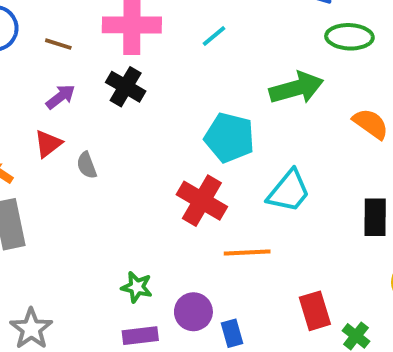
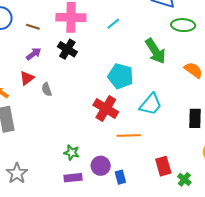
green arrow: (296, 88) -> (155, 51), turned 72

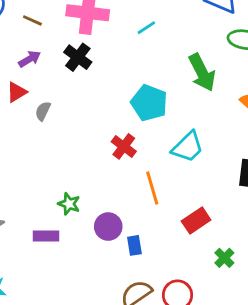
gray semicircle: (47, 89) -> (43, 111), turned 40
red cross: (106, 108) -> (124, 146), size x0.7
orange line: (129, 136) -> (152, 188), turned 70
red rectangle: (163, 166) -> (196, 220), moved, turned 66
purple rectangle: (73, 178) -> (46, 236), moved

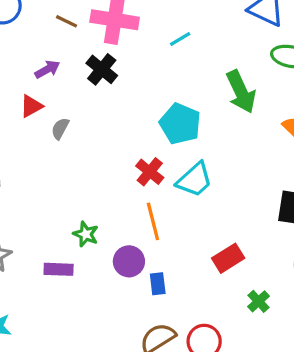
brown line: (32, 20) -> (67, 21), moved
cyan trapezoid: (188, 147) -> (195, 180), moved
orange line: (152, 188) -> (153, 221), moved

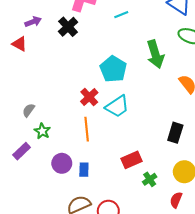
red triangle: (31, 106) -> (19, 44), turned 49
gray semicircle: (60, 129) -> (29, 110), moved
purple circle: (129, 261) -> (62, 163), moved
purple rectangle: (59, 269) -> (22, 151), turned -54
green cross: (259, 301) -> (150, 179), moved

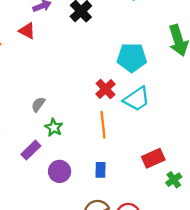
cyan pentagon: (113, 69) -> (132, 58), turned -30
purple circle: (62, 163) -> (60, 171), moved

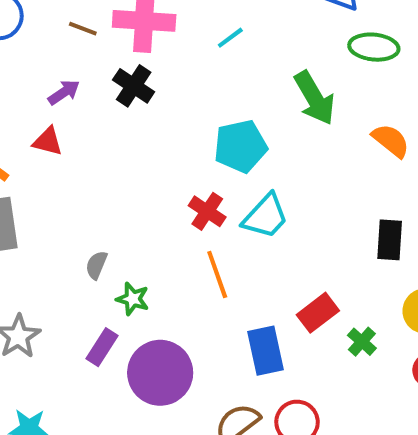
blue rectangle: (100, 170) -> (266, 351), moved, size x1.6
purple circle: (60, 171) -> (160, 373), size x1.6

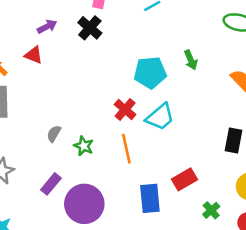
green arrow: (314, 98) -> (191, 60), moved, size x0.6
green star: (133, 299) -> (84, 146), moved
green cross: (362, 342) -> (211, 210), moved

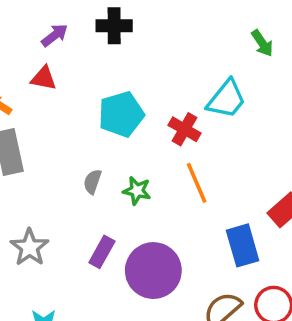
black cross: (90, 28) -> (114, 26), turned -30
cyan pentagon: (150, 73) -> (121, 114), moved
cyan trapezoid: (160, 117) -> (226, 99), moved

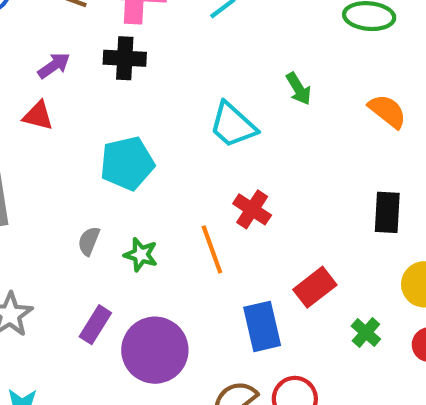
cyan trapezoid: (226, 99) -> (233, 125), moved, turned 90
red cross: (185, 129) -> (252, 209), moved

